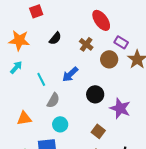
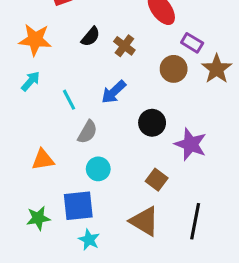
brown cross: (86, 44) -> (124, 46), moved

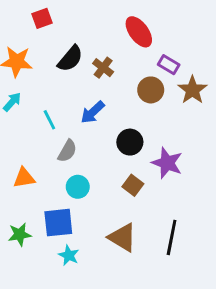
black semicircle: (91, 37) -> (70, 59), size x1.4
brown square: (157, 180) -> (133, 185), moved

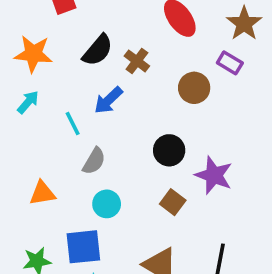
purple rectangle: (169, 65) -> (230, 63), moved
brown star: (192, 90) -> (244, 23), moved
blue arrow: (93, 112) -> (108, 100), moved

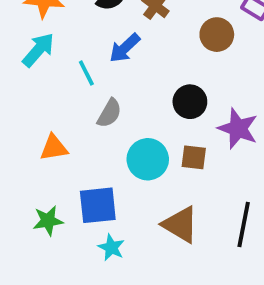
cyan arrow: (28, 102) -> (38, 50), size x1.4
brown square: (173, 202) -> (194, 157), turned -30
cyan circle: (107, 204) -> (148, 159), moved, size x1.4

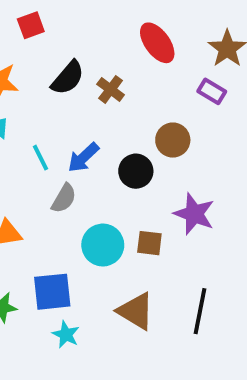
brown circle: (217, 35) -> (173, 140), moved
blue arrow: (125, 48) -> (83, 158), moved
black circle: (190, 102) -> (136, 171), moved

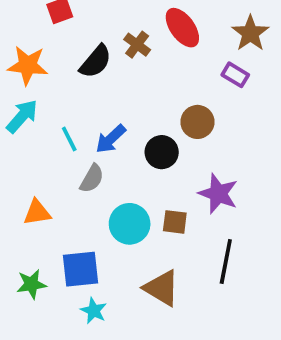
brown cross: (111, 89) -> (137, 45), moved
black line: (200, 311) -> (226, 262), moved

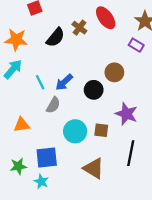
cyan star: (94, 311) -> (41, 182), moved

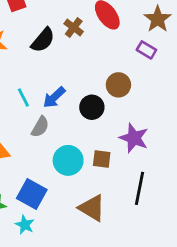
blue square: (47, 158) -> (32, 194), turned 35

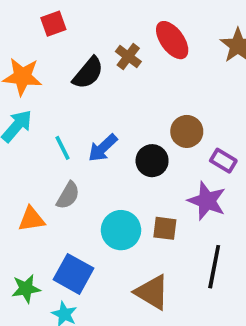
purple rectangle: (146, 50) -> (223, 161), moved
gray semicircle: (40, 127) -> (68, 195), moved

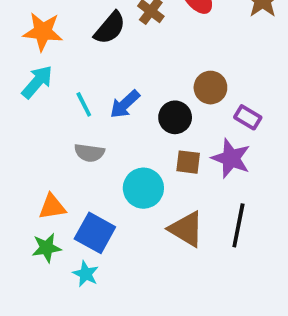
gray semicircle: (68, 195) -> (89, 153), turned 68
orange triangle: (31, 219) -> (52, 207), moved
brown square: (165, 228) -> (188, 162), moved
brown triangle: (152, 292) -> (186, 229), moved

